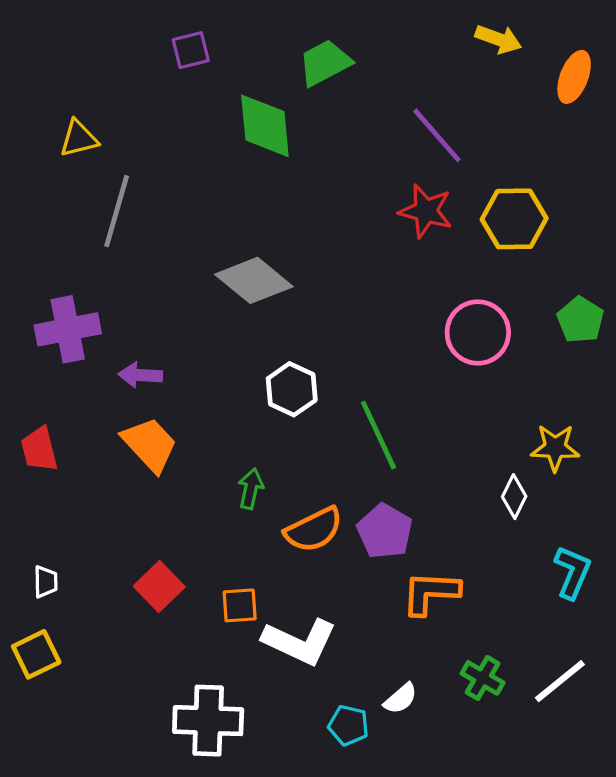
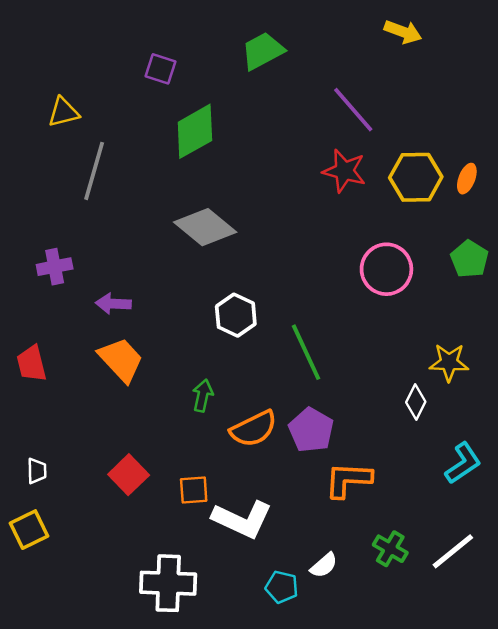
purple square: (191, 50) -> (161, 69), moved, turned 32
orange ellipse: (574, 77) -> (467, 179), moved, size x0.7
green diamond: (265, 126) -> (195, 131), moved, turned 66
purple cross: (68, 329) -> (55, 267), size x0.7
cyan L-shape: (572, 572) -> (463, 463), turned 33

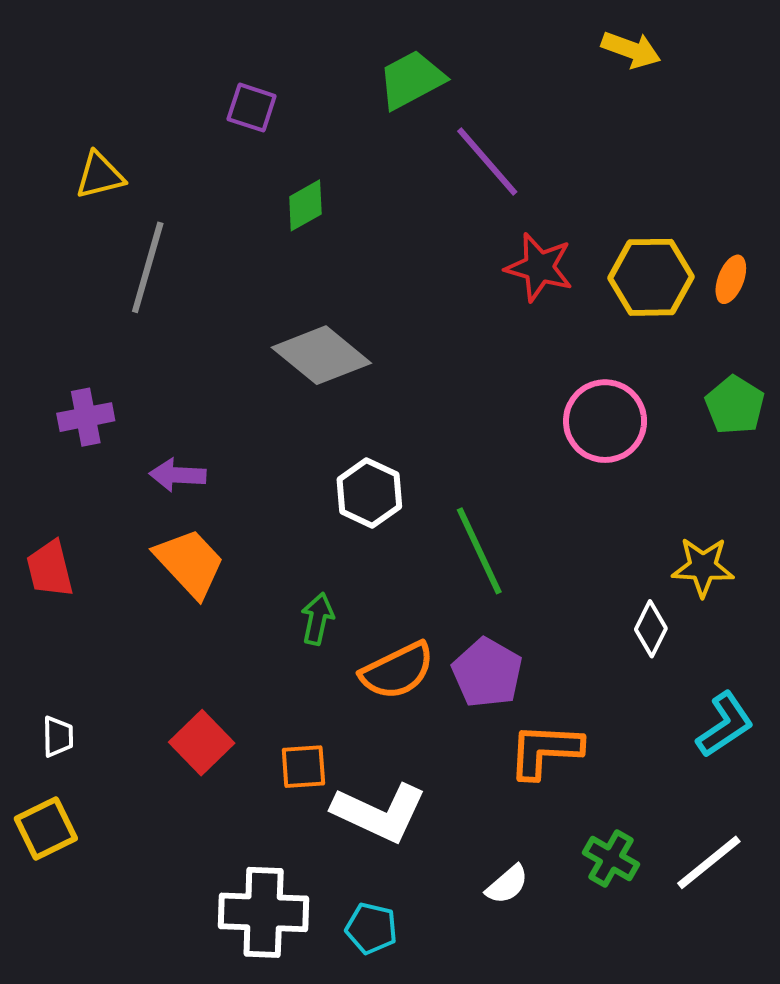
purple line: (353, 110) -> (487, 161), moved
green diamond: (195, 131) -> (305, 205), size x0.6
cyan pentagon: (282, 587) -> (371, 928), moved

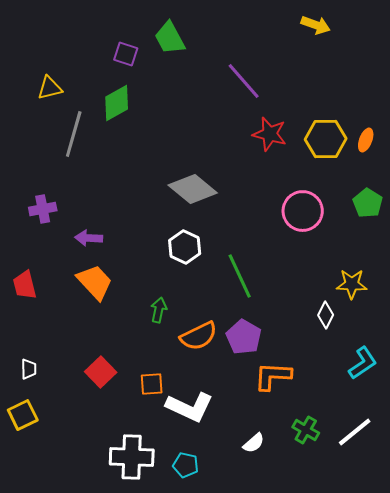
green trapezoid: (411, 80) -> (170, 38), moved, turned -90
green diamond: (305, 205) -> (117, 103), moved, size x1.4
gray diamond: (321, 355) -> (193, 189), moved

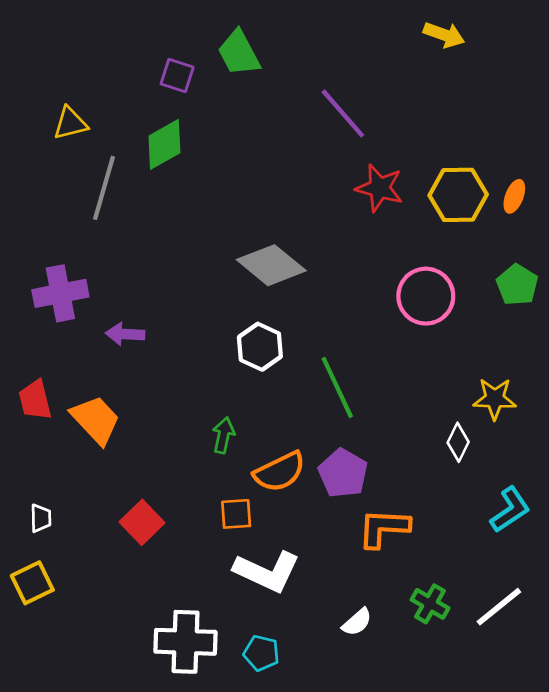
purple cross: (43, 209) -> (60, 293), size x1.4
orange trapezoid: (95, 282) -> (96, 420), moved
orange square: (152, 384) -> (236, 514), moved

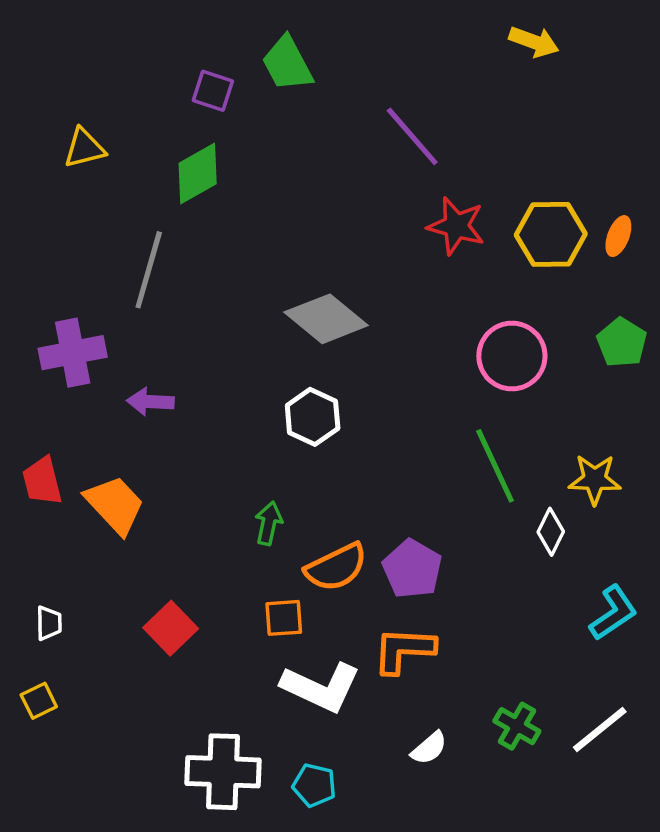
gray line: (104, 188) -> (149, 270), moved
green line: (337, 387) -> (495, 466), moved
orange L-shape: (384, 528) -> (404, 650), moved
yellow square: (32, 583) -> (39, 701), size x0.7

